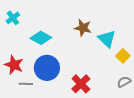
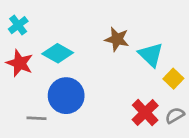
red star: (14, 65) -> (20, 63), moved
red cross: (81, 84) -> (145, 113), moved

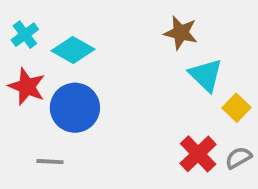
brown star: (117, 39) -> (181, 33), moved
cyan diamond: (58, 53) -> (73, 50), moved
blue circle: (66, 96) -> (75, 108), moved

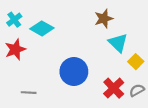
brown star: (181, 33) -> (104, 19), turned -30
red star: (27, 87) -> (15, 49), turned 30
blue circle: (75, 108) -> (74, 72), moved

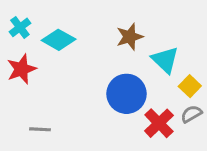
brown star: (104, 19) -> (130, 37), moved
blue circle: (74, 72) -> (126, 94), moved
gray semicircle: (137, 90) -> (191, 114), moved

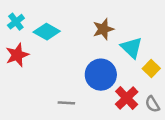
gray semicircle: (191, 114) -> (152, 104), moved, turned -91
gray line: (40, 129) -> (66, 103), moved

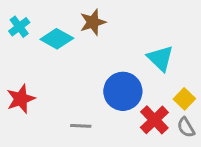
brown star: (103, 29) -> (93, 22), moved
red star: (17, 55) -> (21, 99), moved
yellow square: (151, 68) -> (184, 99), moved

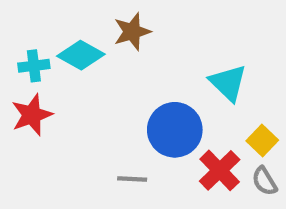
cyan cross: (19, 27) -> (34, 66), moved, turned 30
red star: (21, 99) -> (32, 115), moved
gray line: (81, 126) -> (132, 179), moved

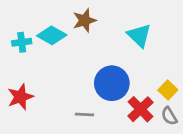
cyan triangle: (228, 83) -> (139, 35), moved
red star: (32, 115) -> (20, 97), moved

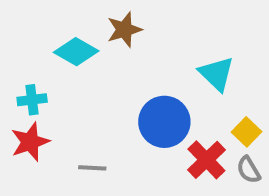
cyan triangle: (139, 35) -> (216, 74), moved
cyan cross: (22, 42) -> (32, 100), moved
gray line: (85, 115) -> (92, 168), moved

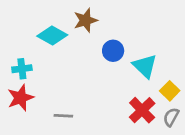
cyan triangle: (216, 74) -> (145, 66), moved
blue circle: (164, 122) -> (113, 51), moved, size x0.6
gray semicircle: (249, 170) -> (171, 117), turned 60

